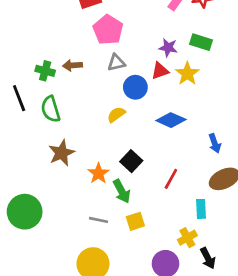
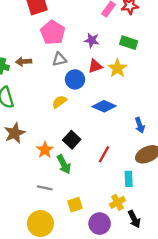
purple star: (168, 48) -> (92, 40), moved
yellow square: (135, 221) -> (75, 205), moved

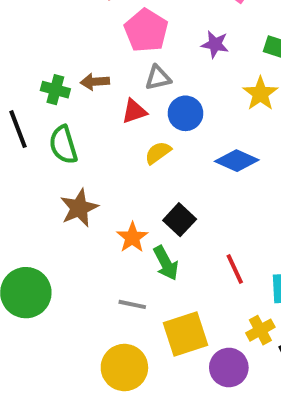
red triangle: (95, 66) -> (134, 111), moved
red line: (104, 154) -> (235, 269), moved, turned -54
yellow square: (75, 205) -> (185, 334), size x1.6

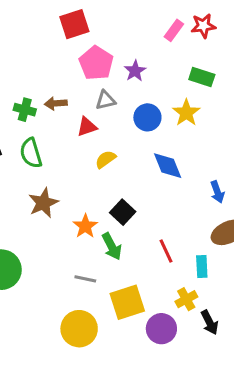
purple star: (215, 44) -> (135, 71), moved, turned 30
blue circle: (185, 113) -> (147, 117), moved
blue diamond: (237, 161) -> (168, 166), turned 44

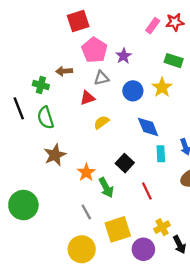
brown arrow: (56, 103) -> (64, 71), moved
black square: (123, 212) -> (125, 163), moved
cyan rectangle: (202, 267) -> (161, 154), moved
gray line: (85, 279) -> (86, 212), turned 49

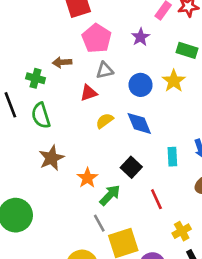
purple star: (124, 56) -> (141, 37), moved
blue diamond: (148, 127) -> (139, 123), moved
green arrow: (106, 188) -> (110, 195), turned -108
gray line: (86, 212) -> (99, 223), moved
yellow cross: (162, 227) -> (182, 231), moved

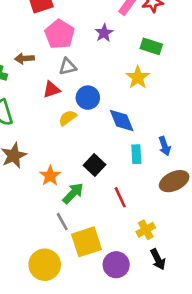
blue circle: (141, 85) -> (88, 98), moved
blue diamond: (139, 123) -> (122, 120), moved

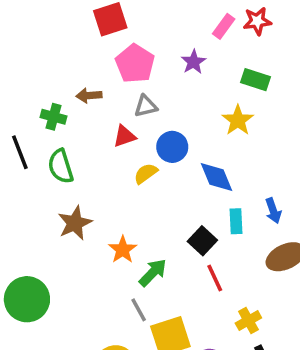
black square: (95, 165) -> (202, 241), moved

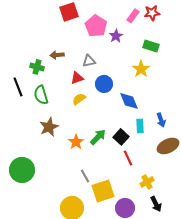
pink pentagon: (135, 64) -> (96, 26), moved
yellow semicircle: (146, 173) -> (79, 99), moved
green arrow: (153, 273) -> (98, 137), moved

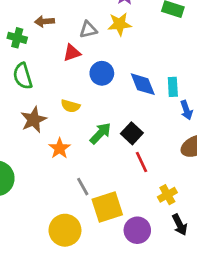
yellow star: (141, 69) -> (120, 24), moved, turned 30
blue circle: (104, 84) -> (102, 73), moved
yellow semicircle: (79, 99) -> (70, 106), moved, turned -128
cyan rectangle: (140, 126) -> (173, 87), moved
orange star: (76, 142) -> (60, 148), moved

